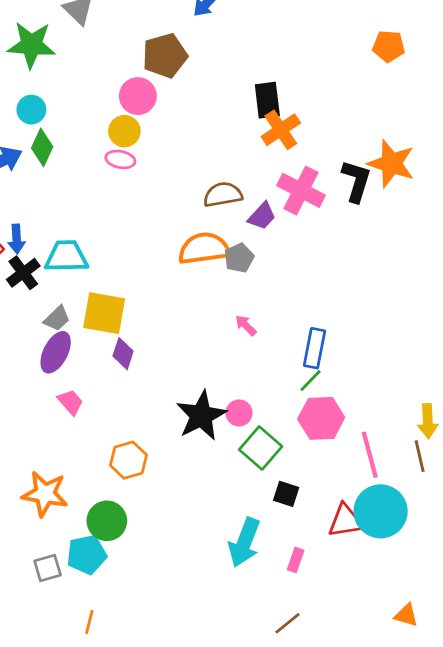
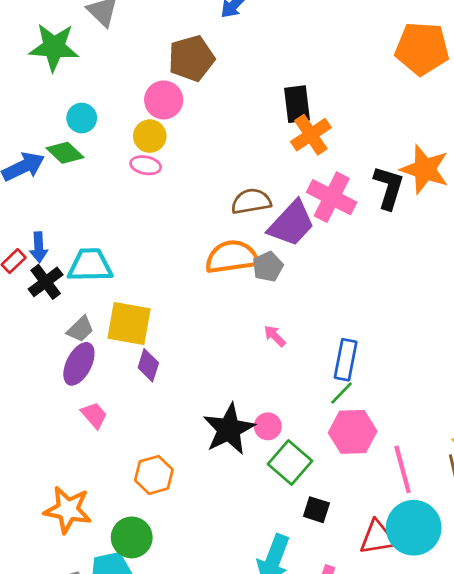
orange pentagon: (389, 46) -> (422, 49), size x1.6
cyan circle: (31, 110) -> (82, 118), moved
green diamond: (42, 147) -> (65, 153), turned -72
purple trapezoid: (262, 216) -> (291, 224), size x1.6

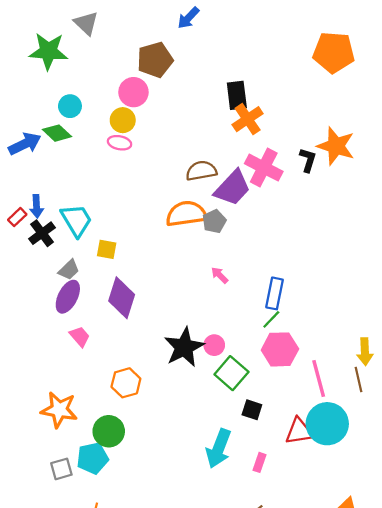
black L-shape: (389, 187) -> (308, 160), size x0.7
cyan trapezoid: (90, 265) -> (76, 220), turned 60
yellow square: (129, 324) -> (107, 249), moved, size x0.6
purple diamond: (148, 365) -> (122, 298), size x1.6

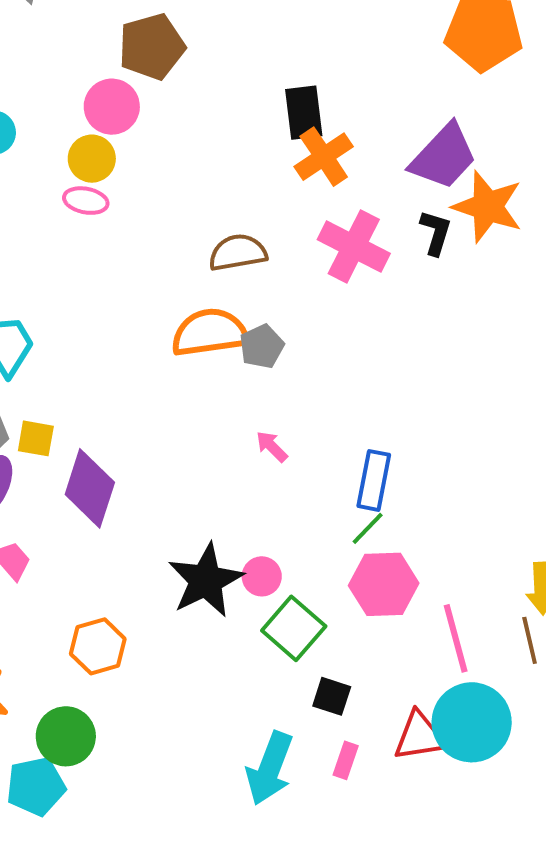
purple trapezoid: (233, 188) -> (444, 157), moved
yellow square: (107, 249) -> (36, 438), moved
pink rectangle: (259, 462) -> (346, 760), moved

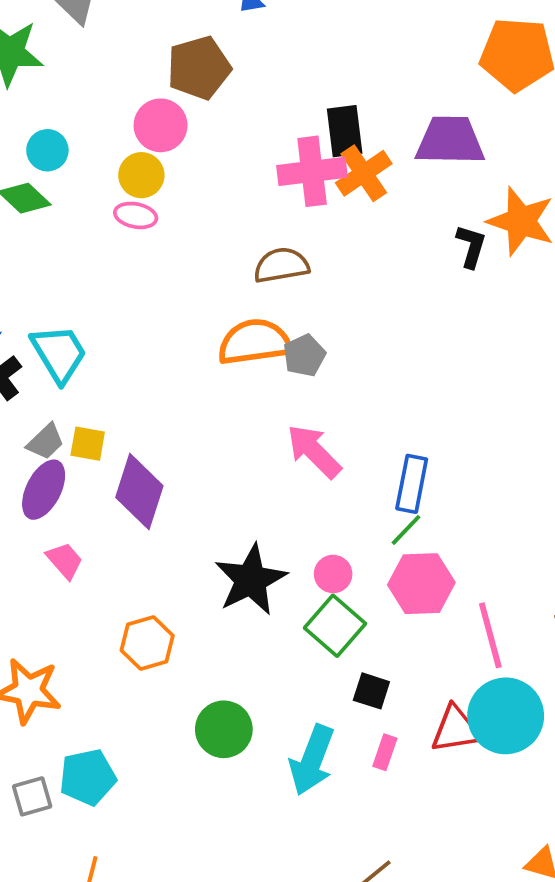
purple trapezoid: (444, 157) -> (450, 141), moved, turned -132
pink cross: (354, 247) -> (312, 171), moved, turned -34
pink arrow: (272, 446) -> (314, 451), size x1.8
pink circle: (262, 576) -> (333, 574), moved
green circle: (66, 736) -> (224, 729), moved

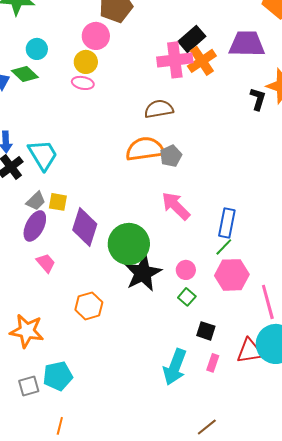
black rectangle: (345, 131) -> (192, 39), turned 56
green square: (335, 626) -> (187, 297), size x0.6
green circle: (224, 729) -> (129, 244), moved, size x1.4

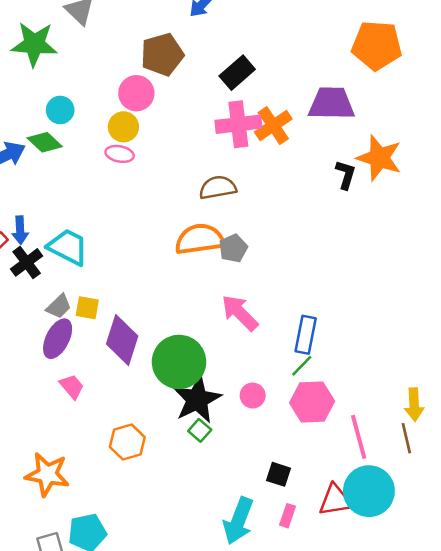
black rectangle: (192, 39) -> (237, 73), moved
cyan trapezoid: (43, 155) -> (68, 247), turned -32
green square: (187, 297) -> (200, 430), moved

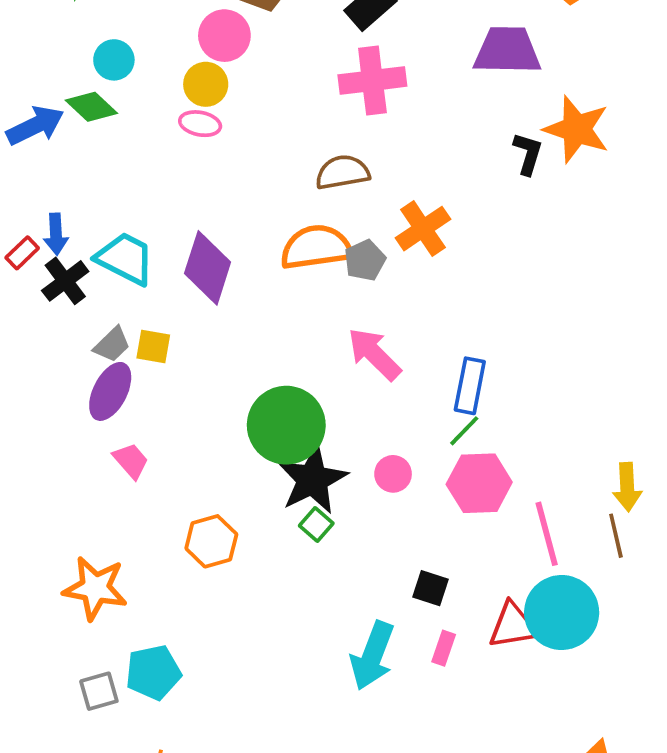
orange cross: (273, 126) -> (423, 229), moved
purple diamond: (122, 340) -> (208, 268), moved

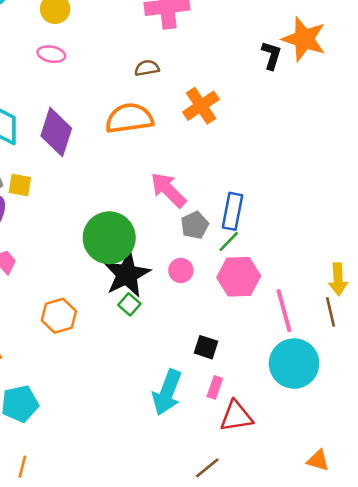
pink ellipse: (200, 124) -> (51, 54), moved
brown semicircle: (342, 172) -> (147, 68), size x0.7
gray pentagon: (365, 260) -> (195, 225), moved
red triangle: (513, 626) -> (236, 416), moved

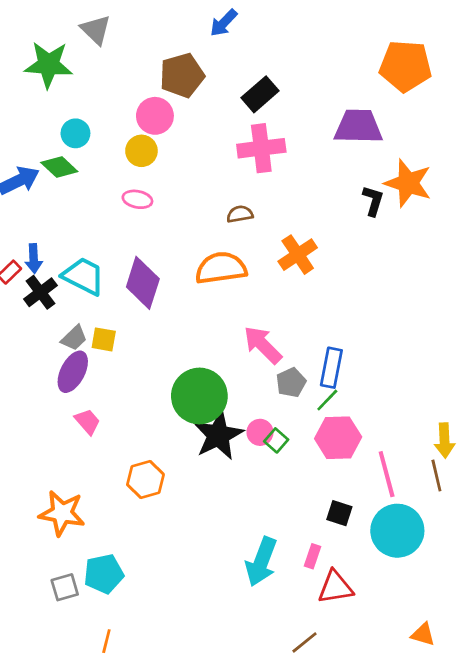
pink circle: (181, 270) -> (260, 432), moved
green square: (129, 304) -> (276, 440), moved
black square: (206, 347) -> (339, 513), moved

